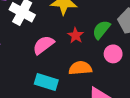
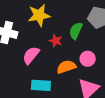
pink circle: (113, 54) -> (88, 59), moved

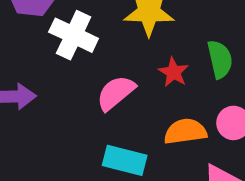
green semicircle: (76, 31) -> (220, 59), turned 132

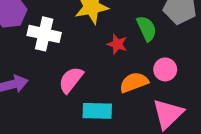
pink semicircle: (116, 93) -> (71, 80), moved

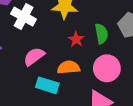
pink circle: (165, 69) -> (107, 68), size x1.5
orange semicircle: (134, 82) -> (69, 67), moved

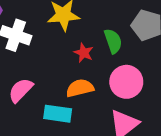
pink semicircle: (34, 57) -> (21, 90), moved

